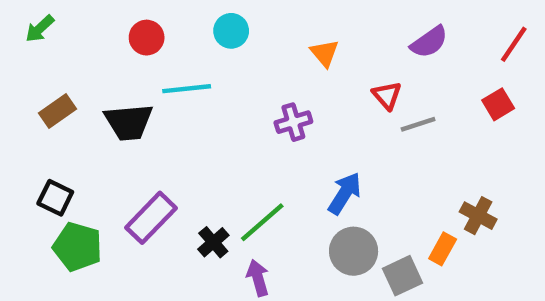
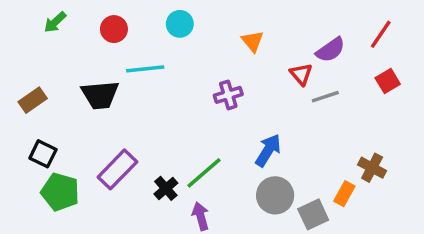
green arrow: (40, 29) -> (55, 22), moved
purple semicircle: (429, 42) -> (331, 50), moved
red line: (514, 44) -> (381, 34), moved
brown rectangle: (58, 111) -> (33, 100), moved

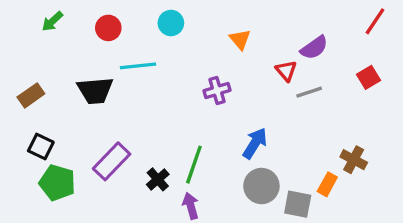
red line: (381, 34) -> (375, 21), moved
green line: (204, 173) -> (194, 165), turned -30
gray square: (313, 214) -> (298, 204), turned 36

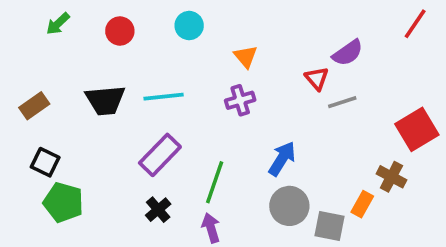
orange triangle: (240, 39) -> (246, 57), moved
cyan line: (138, 66) -> (164, 97), moved
red square: (368, 77) -> (417, 129), moved, size x1.6
purple rectangle: (112, 161) -> (160, 155), moved
black cross: (158, 179) -> (158, 210), moved

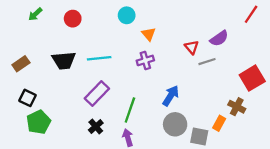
cyan circle: (189, 26) -> (127, 15), moved
purple semicircle: (348, 53) -> (219, 38), moved
green pentagon: (63, 202) -> (39, 122), turned 30

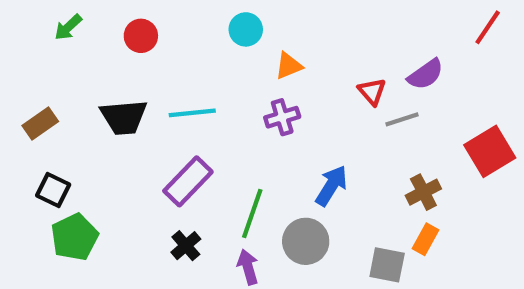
orange triangle: (149, 34) -> (289, 66), turned 48
brown cross: (237, 107) -> (423, 192), moved, turned 35
gray circle: (175, 124) -> (306, 241), moved

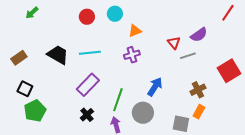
red circle: (141, 36) -> (87, 17), moved
black trapezoid: (124, 117) -> (58, 55), turned -145

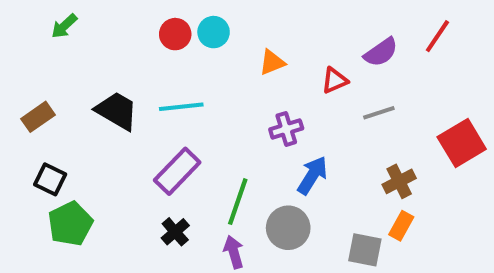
red line: (228, 13) -> (437, 36), moved
cyan circle: (115, 14) -> (214, 32), moved
purple semicircle: (199, 35) -> (381, 52), moved
red triangle: (174, 43) -> (335, 80), moved, turned 48
purple cross: (132, 55) -> (286, 129), moved

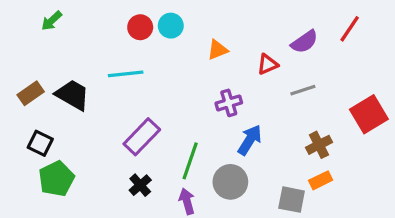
cyan line: (181, 107) -> (126, 74), moved
black trapezoid: (117, 111) -> (73, 95), moved
orange rectangle: (401, 226) -> (321, 180), turned 35

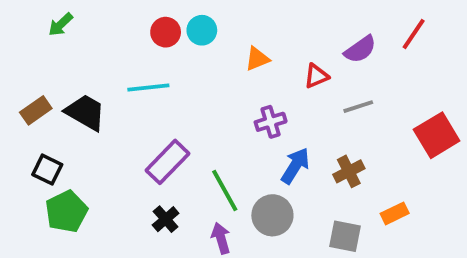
brown cross: (319, 145) -> (349, 171), moved
green line: (190, 161) -> (225, 191), turned -48
orange rectangle: (321, 180) -> (395, 213), moved

